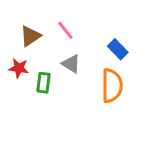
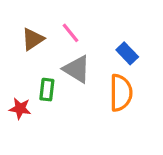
gray triangle: (71, 64) -> (77, 69), size x1.4
red star: (19, 68) -> (20, 109), moved

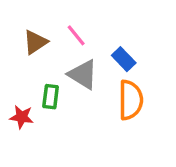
blue rectangle: (127, 53) -> (124, 59), moved

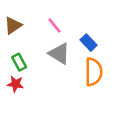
brown triangle: (35, 42) -> (13, 25), moved
green rectangle: (51, 97) -> (19, 62), moved, turned -35

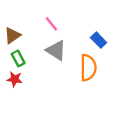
brown triangle: (13, 25) -> (12, 35), moved
blue rectangle: (89, 43) -> (99, 40), moved

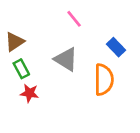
pink line: (51, 24) -> (74, 19), moved
red star: (15, 79) -> (29, 93), moved

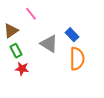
pink line: (74, 19) -> (31, 14), moved
blue rectangle: (116, 47) -> (72, 35), moved

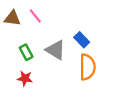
brown triangle: (11, 31) -> (12, 18), moved, turned 42
green rectangle: (16, 51) -> (26, 52), moved

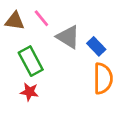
gray triangle: (56, 50) -> (68, 37), moved
green rectangle: (26, 52) -> (31, 61), size x1.5

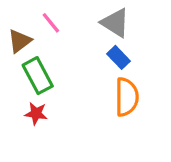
brown triangle: (15, 21) -> (20, 41), moved, turned -45
gray triangle: (68, 37) -> (115, 23), moved

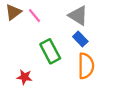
brown triangle: (20, 41) -> (13, 12), moved
green rectangle: (38, 76) -> (50, 51), moved

